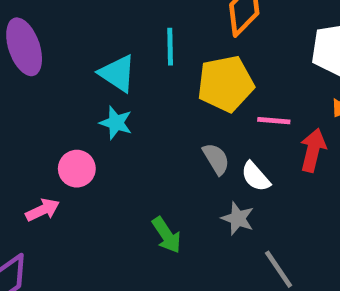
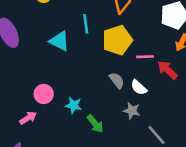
cyan star: (116, 123) -> (74, 105), moved
red arrow: (313, 150) -> (167, 70), turned -55

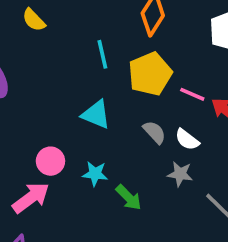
cyan triangle: (59, 41) -> (96, 115), moved
pink line: (145, 57) -> (192, 94), turned 30
pink arrow: (28, 118) -> (31, 198), size x1.5

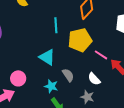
gray semicircle: (154, 132) -> (68, 75), moved
cyan star: (95, 174) -> (51, 86), moved

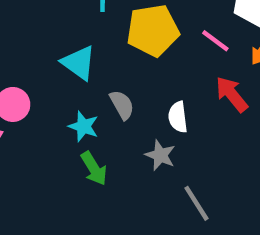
pink line: (101, 55) -> (215, 41), moved
white semicircle: (94, 79) -> (178, 117), turned 32

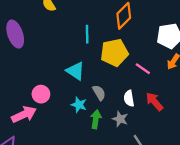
pink line: (215, 41) -> (143, 69), moved
red arrow: (232, 94) -> (154, 102), moved
green arrow: (94, 169) -> (96, 119), moved, turned -138

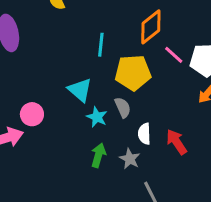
pink line: (143, 69) -> (174, 55), moved
gray semicircle: (99, 93) -> (123, 107), moved
cyan star: (79, 105) -> (97, 117), moved

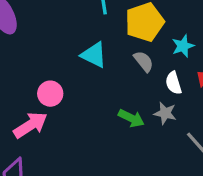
cyan star: (97, 117) -> (183, 46), moved, turned -30
green arrow: (98, 155) -> (131, 118), turned 115

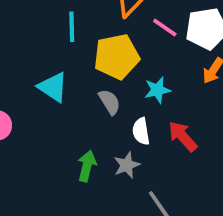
gray star: (165, 113) -> (127, 165), turned 30
green arrow: (131, 118) -> (87, 166), turned -110

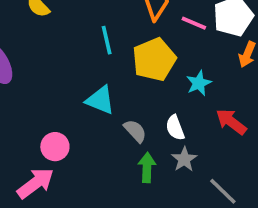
gray semicircle: (110, 102) -> (135, 131), moved
white semicircle: (141, 131) -> (175, 128), moved

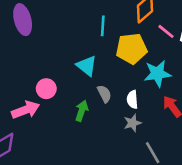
cyan star: (199, 83) -> (157, 74), size x1.5
green arrow: (147, 168) -> (82, 111), moved

